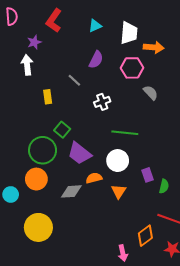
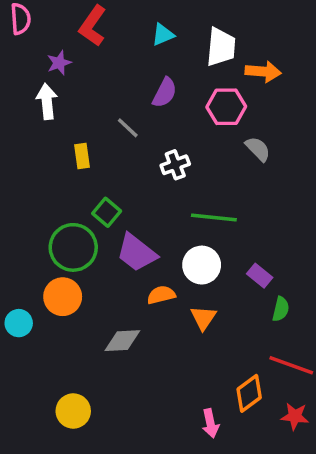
purple rectangle: (147, 175) -> (260, 276), moved, turned -32
gray diamond: (71, 191) -> (122, 341), moved
yellow circle: (38, 227) -> (73, 411), moved, size x0.7

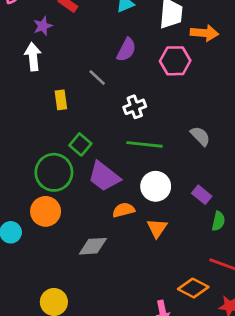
gray semicircle: (258, 149) -> (200, 136), moved
green line: (214, 218) -> (144, 144), moved
orange diamond: (249, 393) -> (193, 288), turned 64

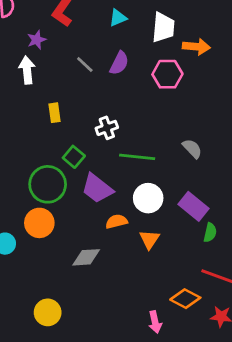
gray line: (97, 78) -> (85, 65), moved
white cross: (135, 107) -> (107, 128), moved
purple rectangle: (202, 195) -> (194, 206), size x1.5

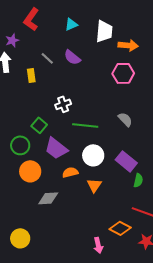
purple semicircle: (119, 63) -> (72, 57), turned 102
pink hexagon: (167, 74) -> (123, 73), moved
yellow rectangle: (55, 113) -> (31, 75), moved
green circle: (48, 184) -> (20, 145), size x0.7
orange circle: (39, 223) -> (30, 171), moved

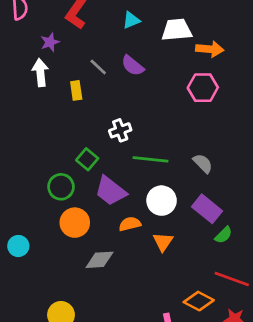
white trapezoid: (104, 31) -> (177, 30), turned -100
gray semicircle: (125, 119) -> (203, 163), moved
green semicircle: (138, 180) -> (223, 235), turned 32

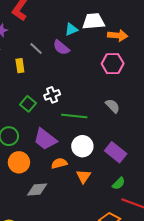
cyan triangle: (131, 20) -> (71, 29), moved
green square: (87, 159) -> (28, 104), moved
gray semicircle: (203, 163) -> (113, 106), moved
green semicircle: (223, 235) -> (119, 183), moved

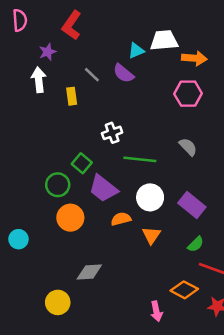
green square: (28, 104) -> (82, 163), moved
gray diamond: (37, 190) -> (89, 272), moved

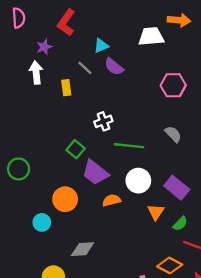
cyan triangle: (136, 51) -> (101, 46), moved
orange arrow: (194, 58) -> (179, 20), moved
green circle: (58, 185) -> (19, 169), moved
orange triangle: (151, 235) -> (156, 212), moved
cyan circle: (18, 239) -> (42, 222), moved

